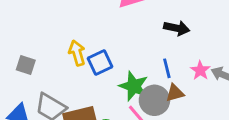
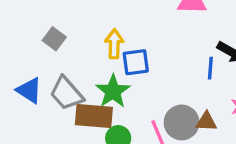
blue line: (167, 68) -> (210, 68), moved
green star: (134, 86) -> (113, 91), moved

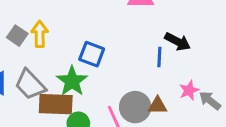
yellow arrow: (114, 44) -> (40, 34), moved
blue square: (136, 62) -> (92, 54), turned 30

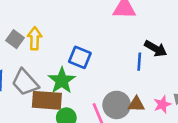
pink star: (189, 90) -> (162, 104), moved

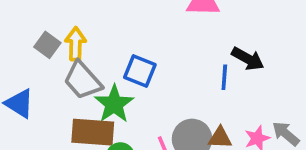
gray trapezoid: (25, 82) -> (83, 80), moved

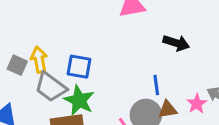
blue square: (140, 71) -> (79, 67), moved
blue line: (224, 77) -> (156, 85), moved

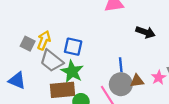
yellow arrow: (39, 60) -> (44, 40), turned 30
blue line: (156, 85) -> (121, 65), moved

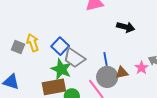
yellow arrow: (44, 40) -> (33, 43), turned -36
blue square: (73, 47) -> (60, 46), turned 36
gray trapezoid: (52, 61) -> (74, 58), moved

